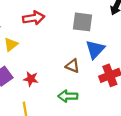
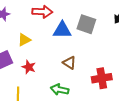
yellow triangle: (11, 44) -> (24, 40), moved
blue triangle: (95, 49) -> (62, 30), moved, turned 36

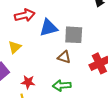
gray square: (86, 24) -> (74, 35), moved
red star: (29, 67) -> (28, 82), moved

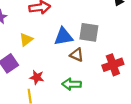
blue triangle: (49, 28) -> (63, 37), moved

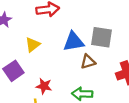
brown triangle: (77, 55) -> (88, 62), turned -40

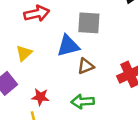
gray square: (101, 37) -> (89, 23), moved

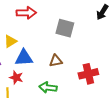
blue triangle: (68, 46) -> (24, 58), moved

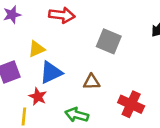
blue triangle: (24, 58) -> (51, 72), turned -30
red cross: (88, 74) -> (131, 104), turned 30

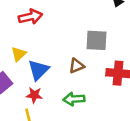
gray square: (109, 41) -> (96, 40), moved

